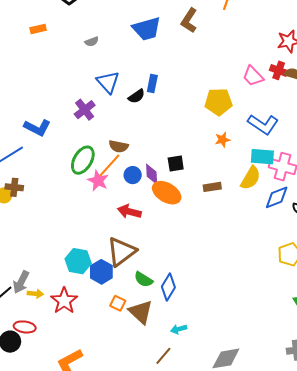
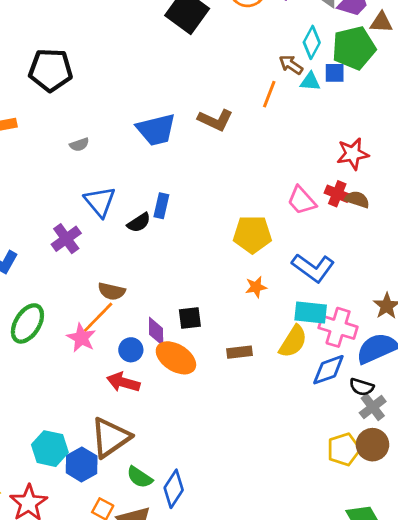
brown L-shape: (189, 20) -> (215, 120), turned -100
green ellipse: (83, 160) -> (27, 323), moved
blue circle: (133, 175) -> (131, 350), moved

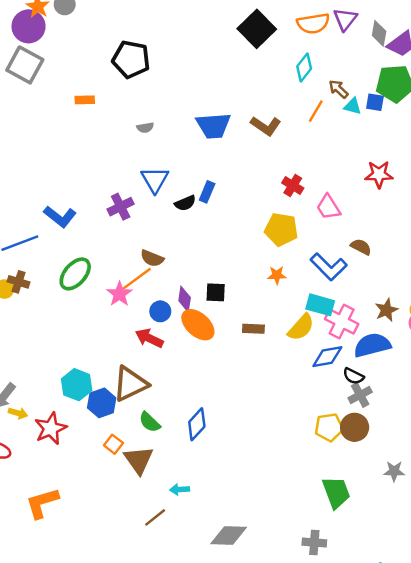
cyan diamond: (312, 42) -> (304, 68), moved
red cross: (337, 194) -> (293, 186), moved
brown semicircle: (357, 199) -> (361, 247), moved
blue diamond: (174, 489) -> (197, 424), moved

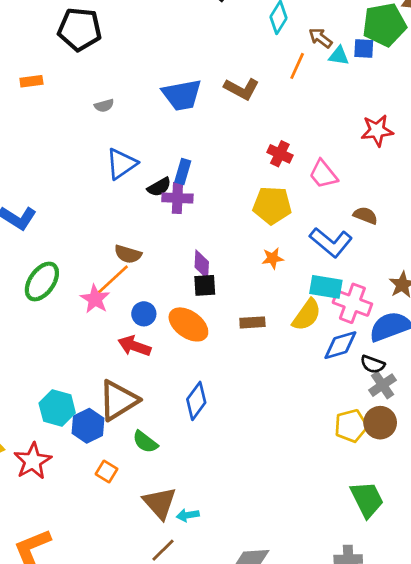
blue triangle: (155, 180) -> (121, 164), turned 32
purple cross: (121, 207) -> (177, 198), moved, turned 35
purple diamond: (185, 299) -> (202, 265), moved
blue diamond: (197, 424) -> (196, 401), moved
brown triangle: (139, 460) -> (160, 503), moved

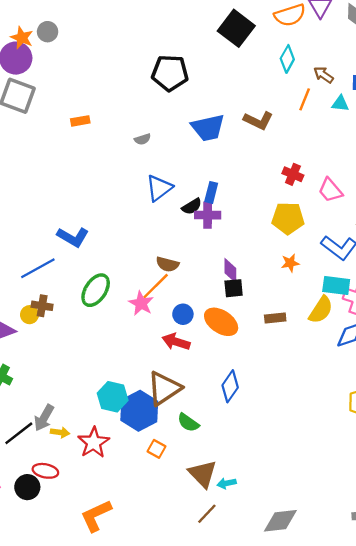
black pentagon: (80, 29) -> (170, 73), moved
cyan triangle: (339, 56) -> (340, 104), moved
blue hexagon: (88, 426) -> (139, 411), size x1.4

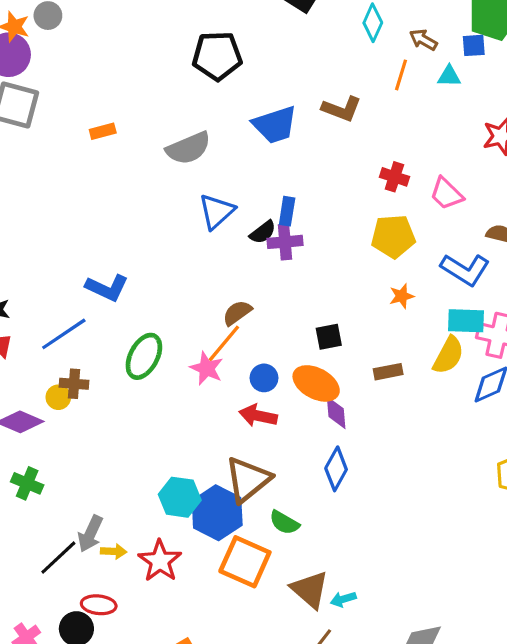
gray semicircle: (143, 139) -> (188, 148), size x2.0
brown semicircle: (168, 264) -> (237, 313), turned 135
purple diamond: (230, 271) -> (336, 413), moved
orange square: (156, 449) -> (245, 562), size x2.0

